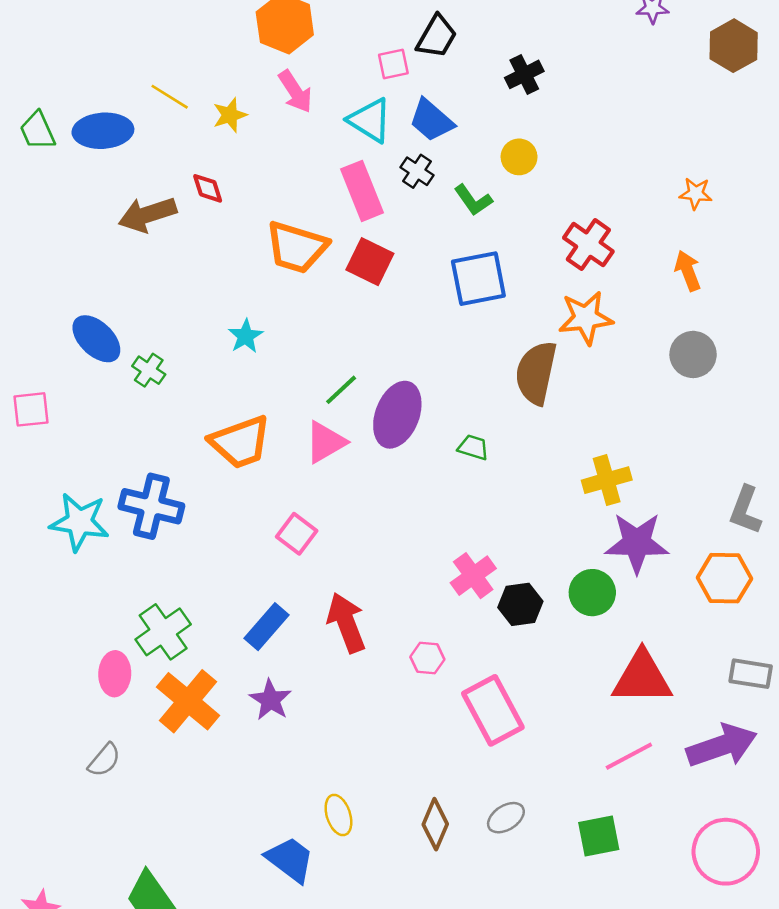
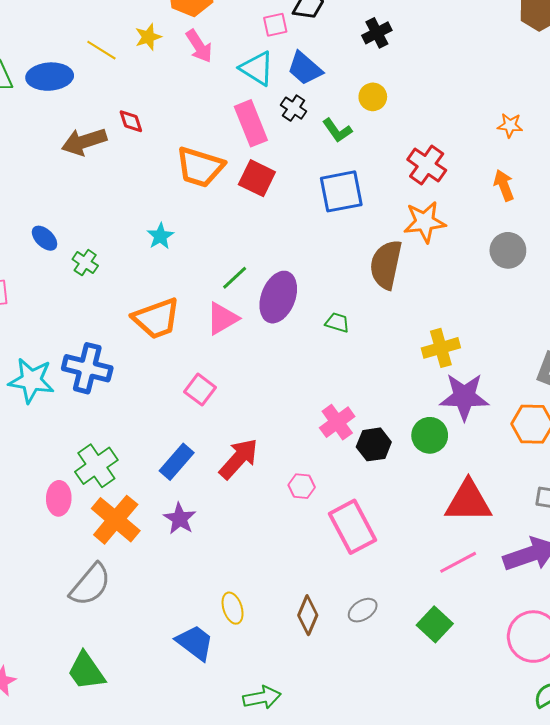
yellow star: (230, 115) -> (148, 37), moved
blue ellipse: (96, 339) -> (45, 238), size x0.7
red arrow: (346, 623) -> (239, 459), turned 63
gray semicircle: (104, 760) -> (90, 585), moved, size x1.6
green square: (599, 836) -> (435, 624), turned -36

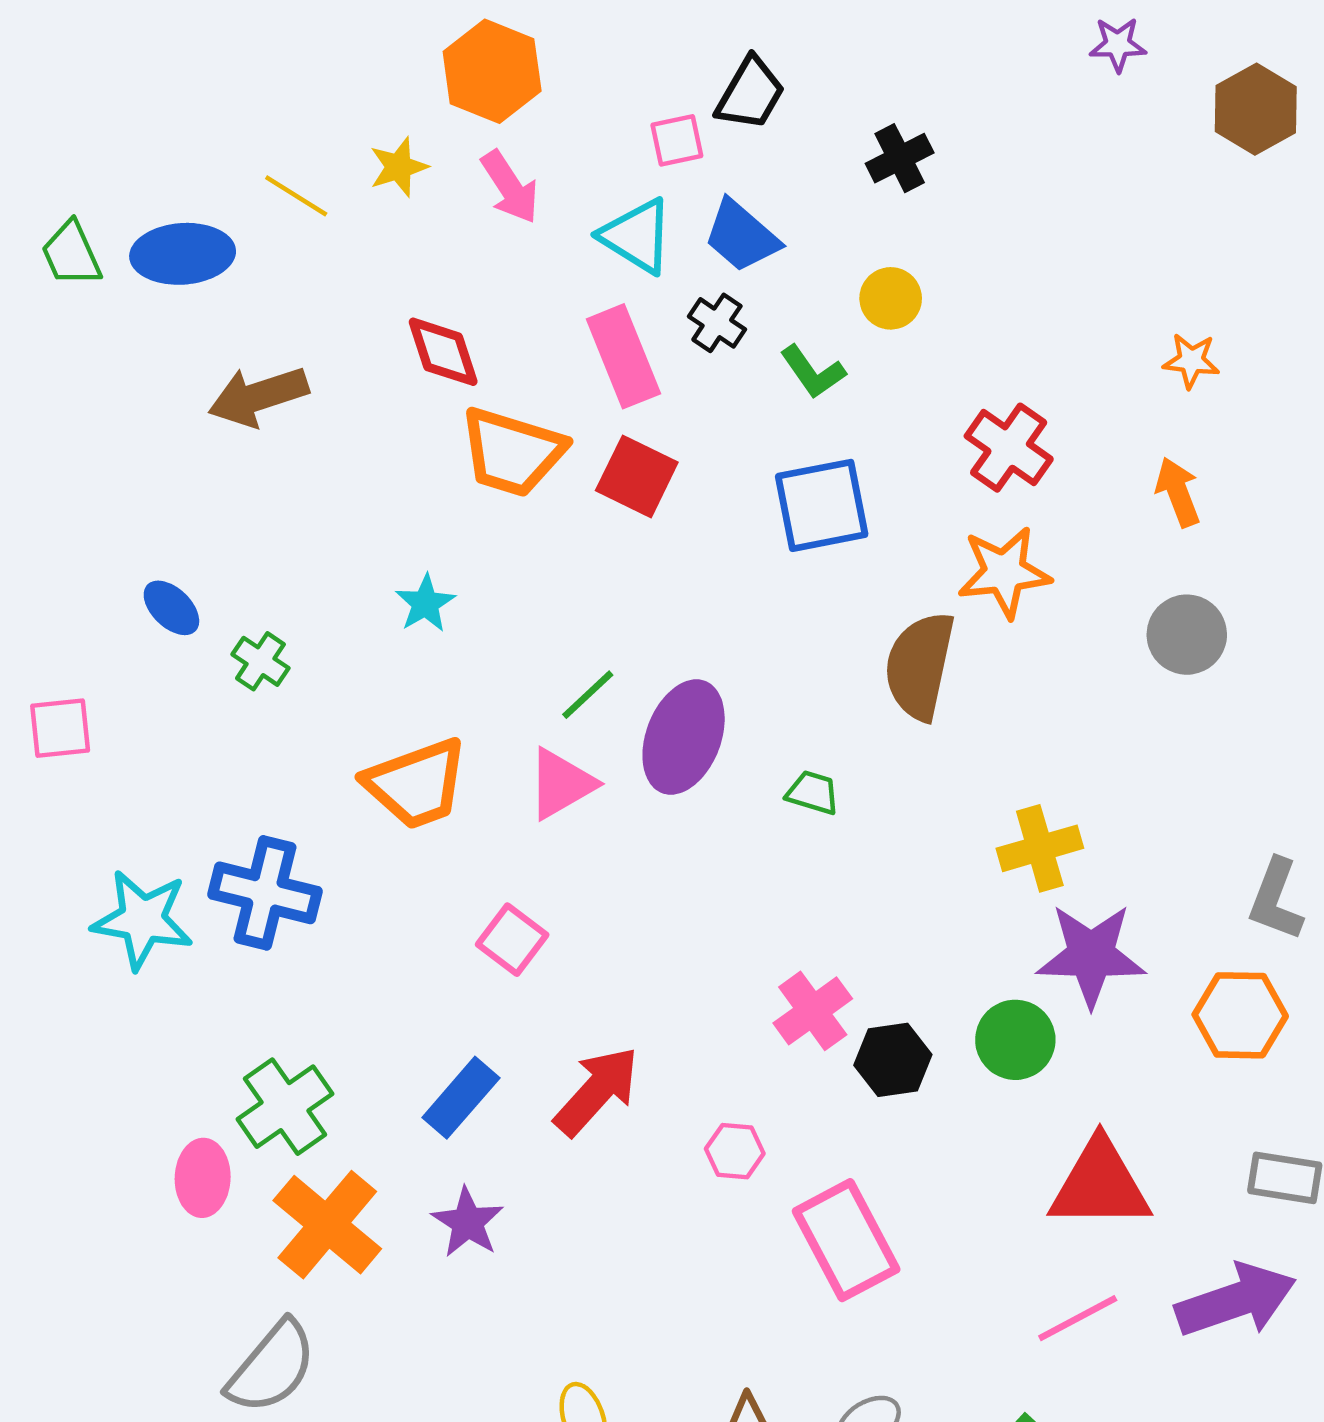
red diamond: (131, 121) -> (443, 352), moved, size x1.4

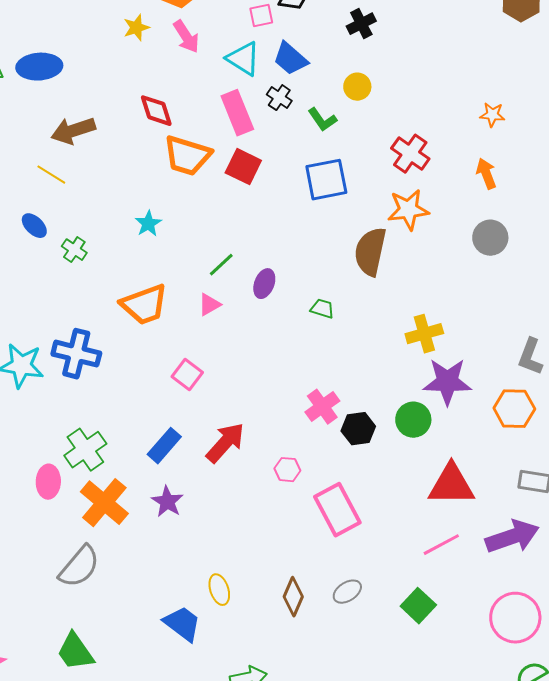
yellow line: (296, 196) -> (51, 175), moved
purple ellipse: (684, 737) -> (264, 284), size x0.6
pink triangle: (561, 784) -> (209, 305), size x0.7

